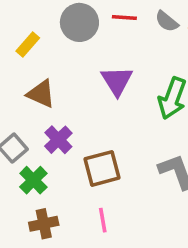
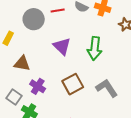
brown square: (102, 168) -> (73, 84), moved

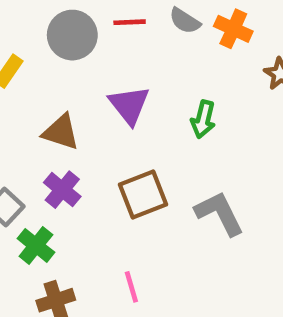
green arrow: (95, 48) -> (203, 119), size x0.7
brown triangle: (22, 63) -> (61, 132), moved

